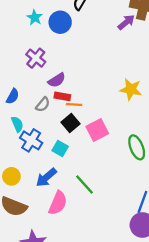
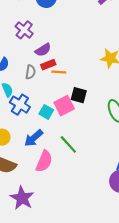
red rectangle: (62, 96) -> (48, 65), turned -32
gray semicircle: (43, 104) -> (30, 72), turned -32
black square: (71, 123) -> (79, 95), moved, turned -35
pink square: (97, 130) -> (64, 106), moved

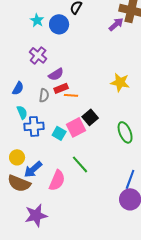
black square: (79, 95) -> (90, 117), turned 35
blue cross: (20, 105) -> (34, 126), turned -36
blue arrow: (34, 138) -> (33, 169), moved
purple star: (22, 198) -> (36, 215), turned 30

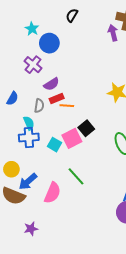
blue circle: (59, 24) -> (49, 43), moved
purple arrow: (116, 24) -> (113, 33), turned -63
cyan semicircle: (22, 112) -> (29, 123), moved
purple star: (36, 215) -> (31, 229), size x0.6

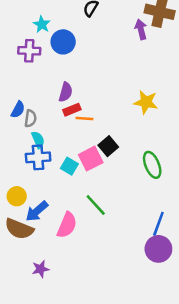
purple cross: (33, 65) -> (29, 51), moved, turned -36
purple semicircle: (51, 84) -> (66, 92), turned -42
gray semicircle: (39, 106) -> (30, 118), moved

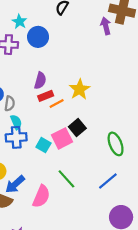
yellow star: (146, 102) -> (80, 89), moved, turned 30
orange line: (84, 118) -> (57, 104), turned -32
blue line: (158, 224) -> (108, 181), moved, turned 30

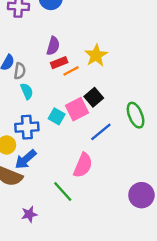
blue cross: (16, 137) -> (27, 127), moved
green line: (66, 179) -> (63, 192), moved
blue line: (108, 181) -> (101, 132), moved
pink semicircle: (41, 196) -> (83, 165), moved

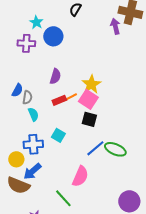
red rectangle: (59, 63) -> (59, 100), moved
black square: (94, 97) -> (89, 119), turned -35
pink square: (77, 109) -> (88, 99), moved, turned -30
green ellipse: (136, 115) -> (115, 149), moved, turned -45

